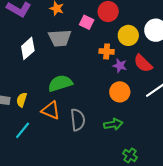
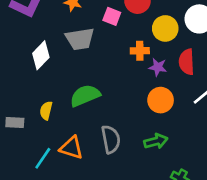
red semicircle: (143, 63) -> (187, 62), turned 48
yellow semicircle: (22, 100) -> (46, 111), moved
orange triangle: (51, 110) -> (71, 148), moved

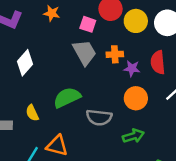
yellow circle: (165, 28) -> (136, 21), moved
gray trapezoid: (80, 39) -> (84, 52), moved, turned -108
yellow semicircle: (46, 111) -> (32, 113), turned -35
gray semicircle: (111, 139) -> (99, 117), moved, turned 110

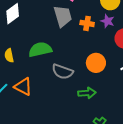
purple star: (132, 68) -> (107, 21), moved

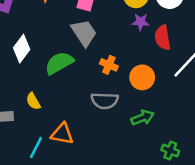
orange cross: (87, 23) -> (109, 65), moved, turned 32
green semicircle: (40, 50) -> (59, 63), moved

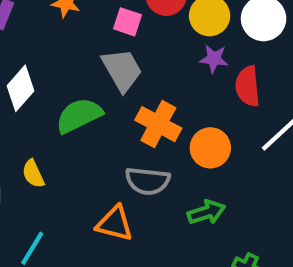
orange cross: (109, 65) -> (158, 124), size x1.5
orange triangle: (62, 134) -> (115, 224), moved

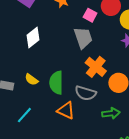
green semicircle: (79, 116) -> (56, 83), moved, turned -75
yellow semicircle: (33, 174) -> (31, 80), turned -40

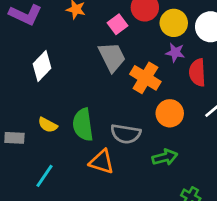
pink square: (90, 15) -> (117, 24), turned 32
orange cross: (96, 67) -> (145, 78), moved

